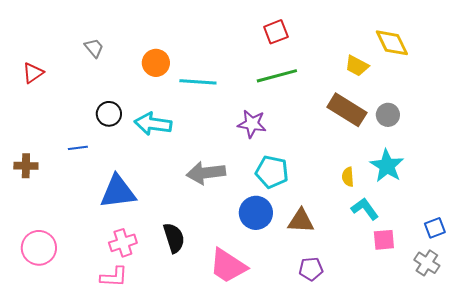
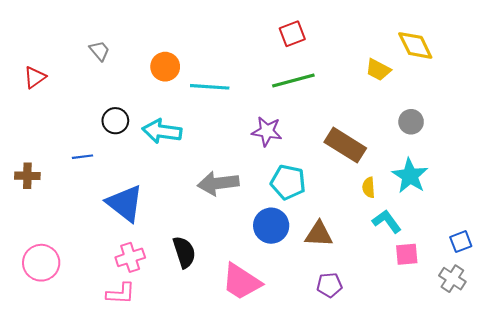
brown rectangle: (347, 110) -> (345, 145), moved
blue triangle: (118, 192) -> (125, 203), turned 45

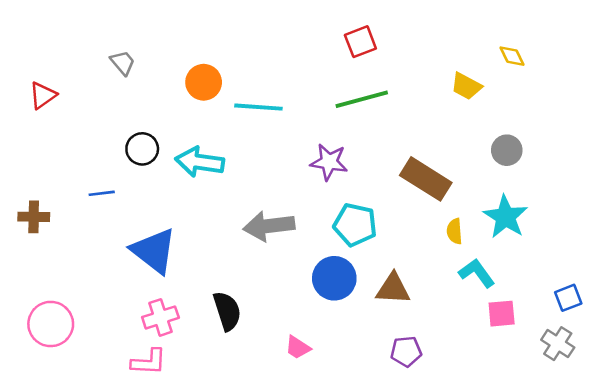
yellow diamond: (415, 45) -> (512, 56), size x0.6
pink trapezoid: (241, 282) -> (298, 348), size x0.5

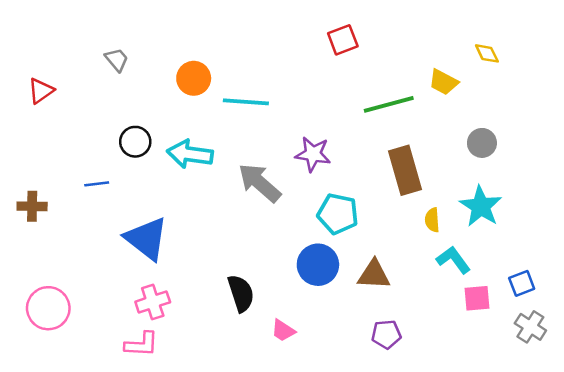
green line: (362, 99) -> (389, 104), moved
brown rectangle: (426, 179) -> (405, 170), turned 42
gray arrow: (269, 226) -> (260, 183), moved, turned 48
blue square: (568, 298) -> (522, 283), moved
black semicircle: (227, 311) -> (241, 293), moved

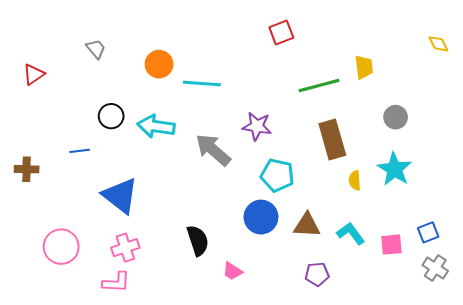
yellow diamond: (487, 53) -> (438, 44), moved
yellow trapezoid: (443, 82) -> (364, 67), turned -125
cyan L-shape: (453, 260) -> (351, 233), moved
pink circle: (48, 308) -> (61, 247), moved

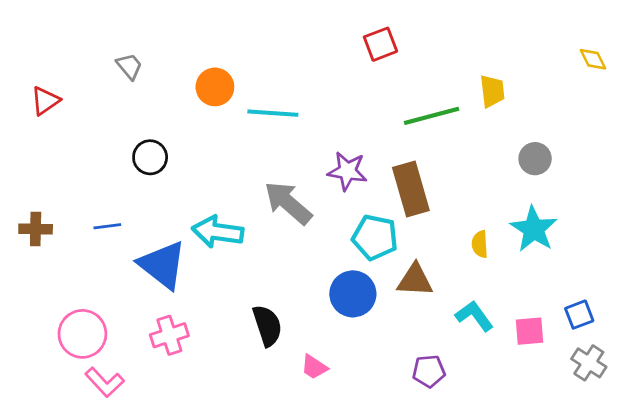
cyan arrow: (156, 126) -> (218, 232), moved
brown rectangle: (332, 140) -> (411, 189), moved
blue line: (80, 151) -> (107, 226), moved
brown triangle: (307, 225) -> (415, 280), moved
pink L-shape: (116, 282) -> (105, 382), moved, turned 44

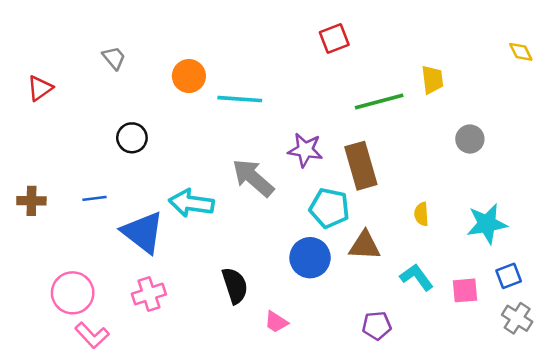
cyan star: (534, 229) -> (487, 224), moved, turned 30

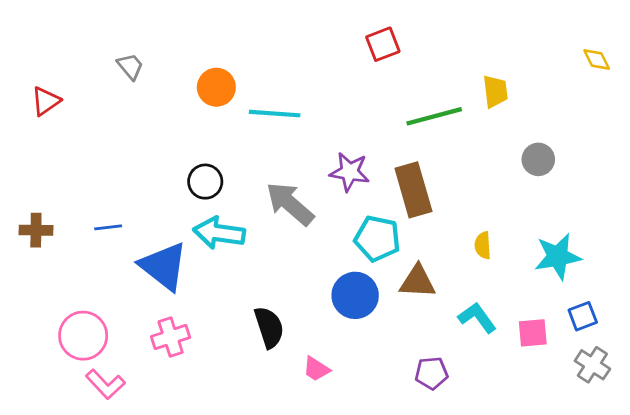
black circle: (132, 138) -> (205, 182), moved

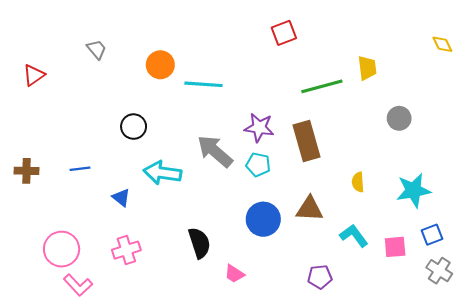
black circle: (205, 182) -> (134, 127), moved
cyan pentagon: (377, 238) -> (258, 165), moved, size x0.7
blue triangle: (164, 266) -> (121, 198), size x0.5

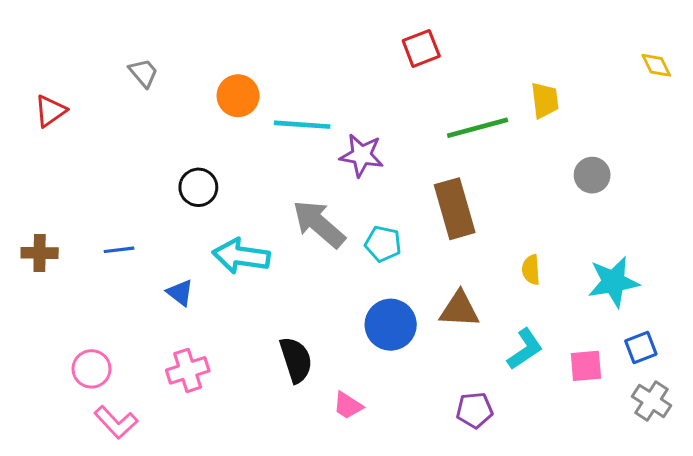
purple star: (259, 128) -> (362, 155), moved
cyan L-shape: (354, 236) -> (525, 349), turned 92
pink circle: (62, 249) -> (92, 369), size x0.7

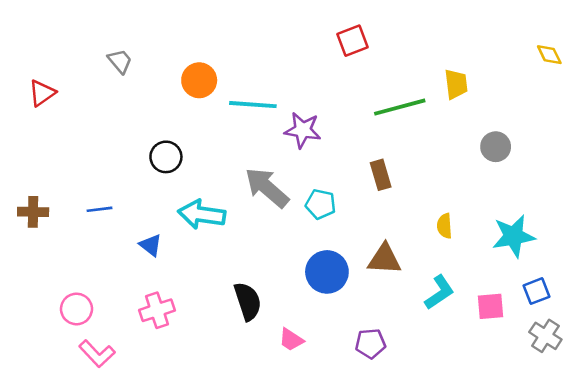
brown rectangle: (455, 209) -> (381, 175), size x0.6
purple pentagon: (475, 410) -> (370, 343), moved

